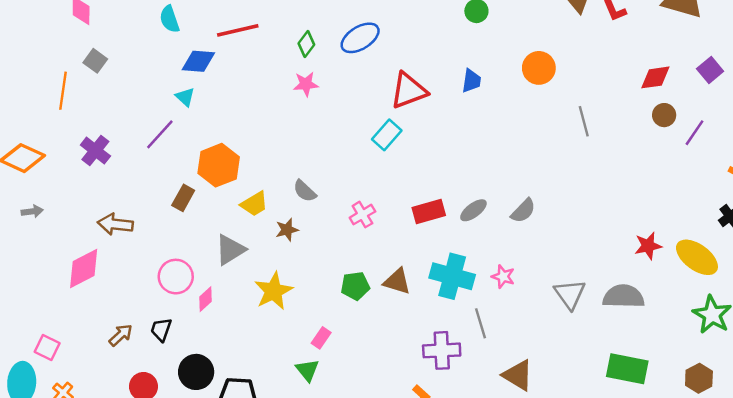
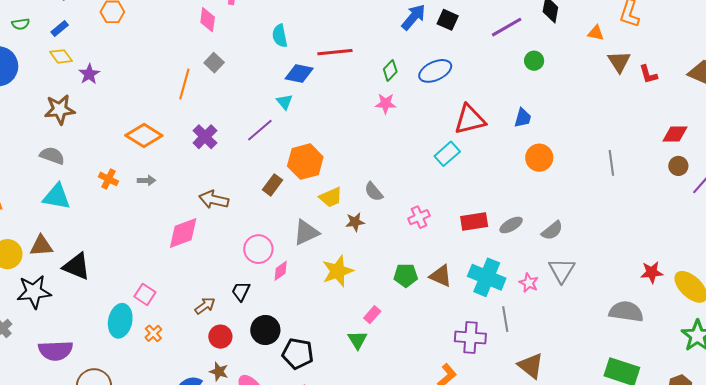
orange circle: (539, 68) -> (539, 158), moved
gray triangle: (570, 294) -> (562, 270), moved
brown arrow: (121, 335) -> (205, 306), moved

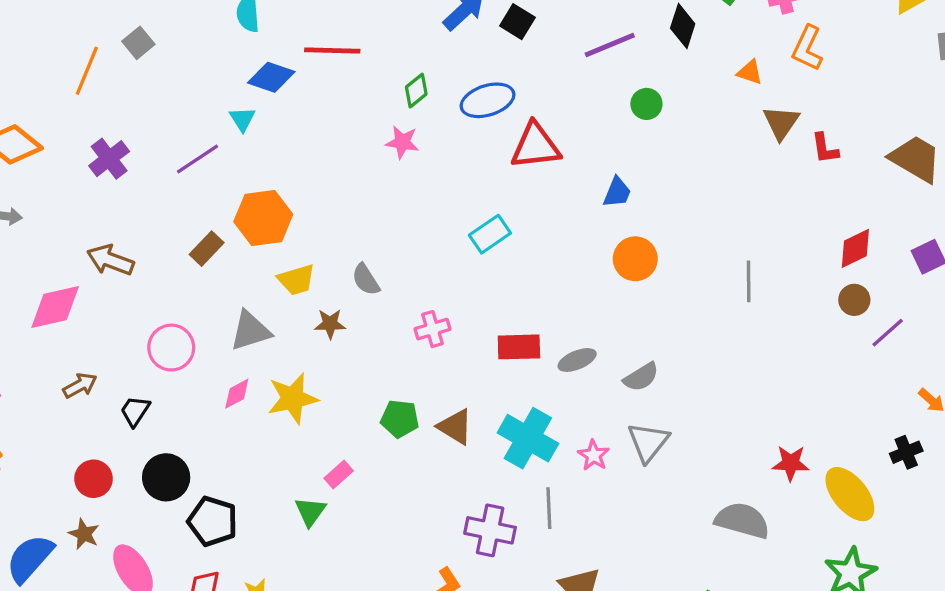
red triangle: (470, 119) -> (535, 146), moved
red diamond: (675, 134) -> (855, 248), turned -32
pink diamond: (281, 271) -> (237, 394), moved
brown arrow: (205, 306) -> (80, 385), moved

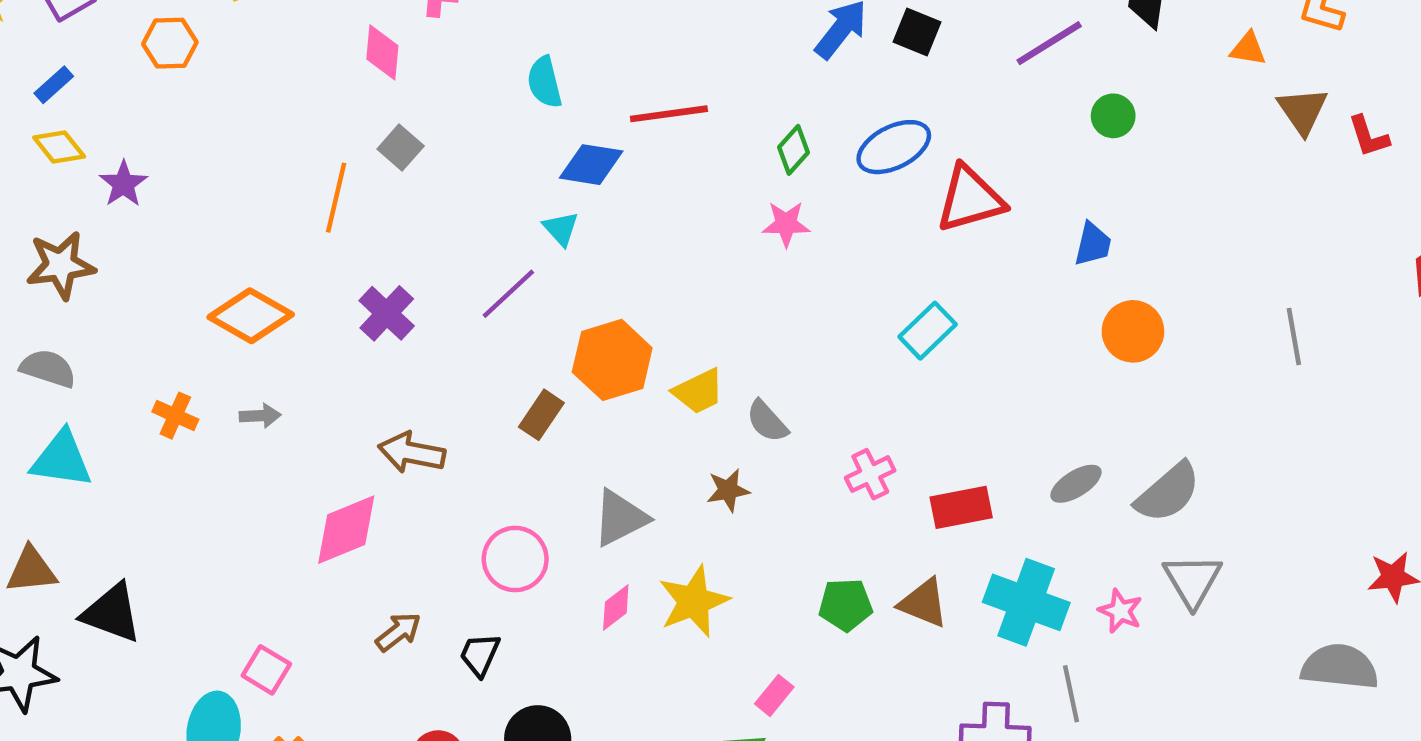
yellow trapezoid: (296, 280) -> (699, 391), moved
red rectangle: (519, 347) -> (961, 507), moved
gray semicircle: (641, 377) -> (1168, 492), size x1.4

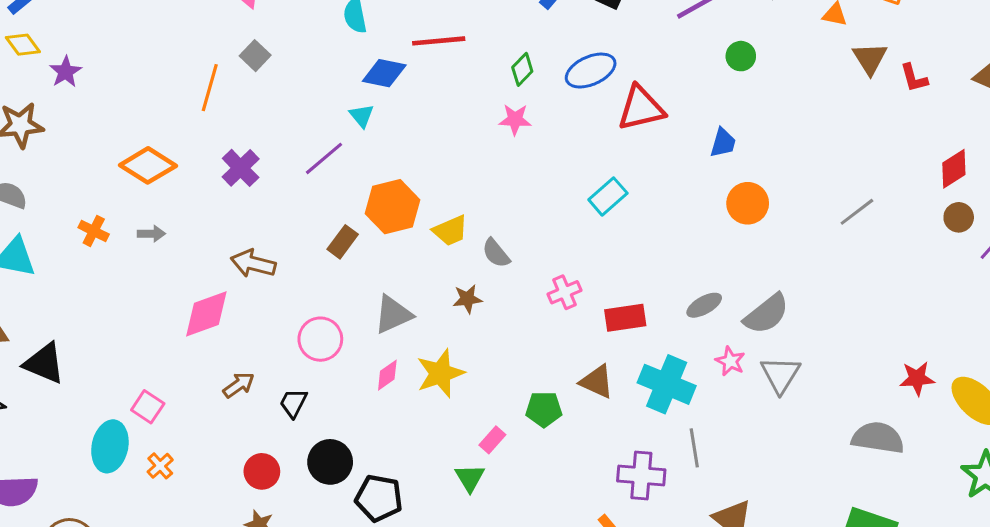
gray line: (1294, 337) -> (857, 212), turned 60
green pentagon: (846, 605) -> (544, 409), moved
pink star: (1120, 611) -> (730, 361), moved

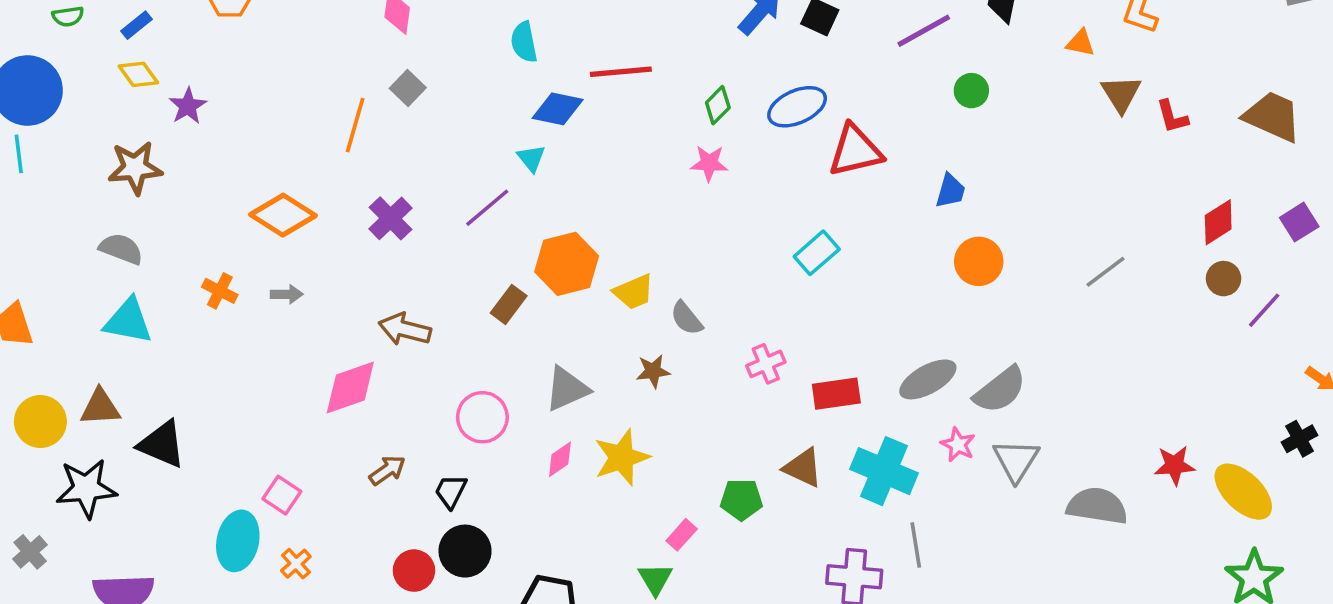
gray ellipse: (704, 305) -> (928, 379), size x1.4
gray semicircle: (878, 438) -> (1097, 506), moved
black circle: (330, 462) -> (465, 551), moved

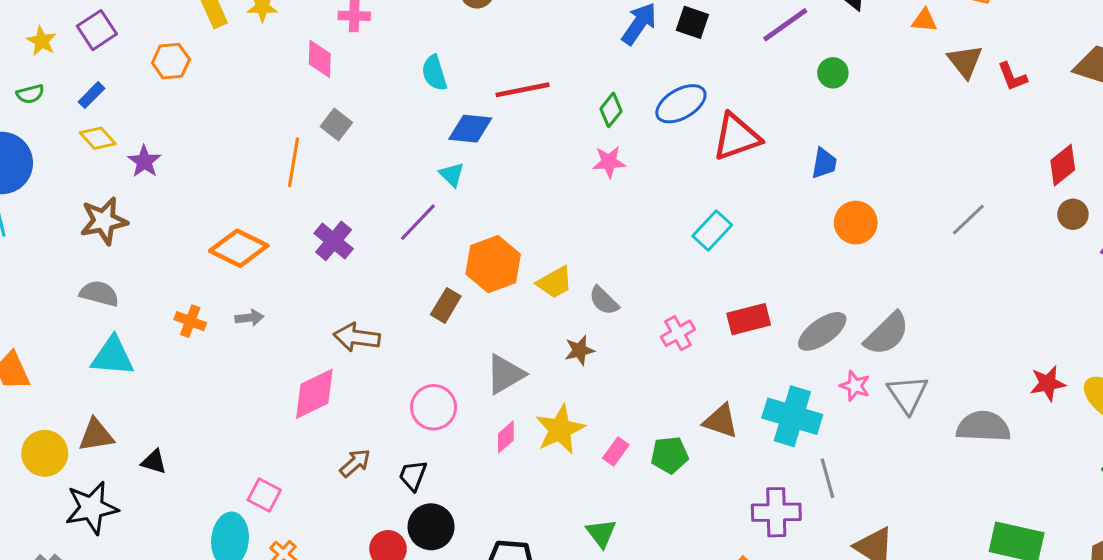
red rectangle: (836, 394) -> (749, 319), moved
black triangle: (162, 444) -> (154, 462), size x0.6
pink rectangle: (682, 535) -> (616, 451), moved

